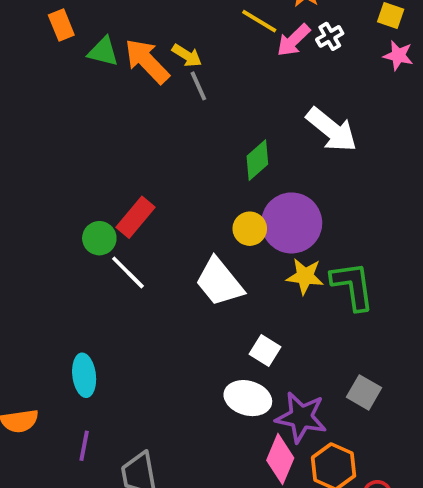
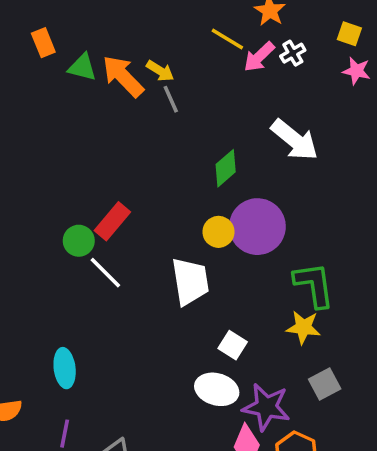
yellow star: (305, 276) -> (303, 327), moved
white trapezoid: (219, 282) -> (190, 281), turned -150
gray square: (364, 392) -> (325, 384), turned 32

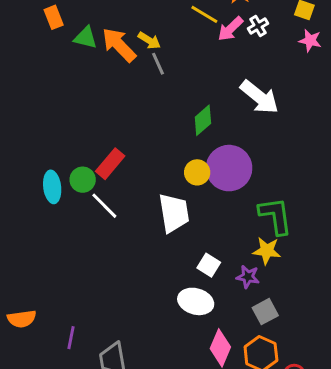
cyan ellipse: (65, 368) -> (52, 187), moved
gray square: (325, 384) -> (265, 312), moved
purple star: (266, 407) -> (248, 277), moved, size x0.6

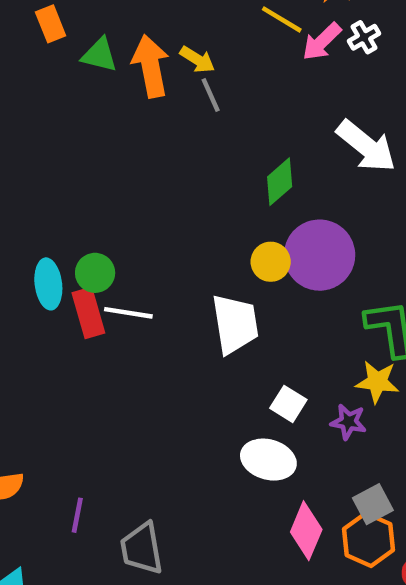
orange arrow: (119, 45) -> (151, 66), turned 33
red rectangle: (110, 164) -> (88, 313), moved, turned -56
white line: (104, 206) -> (128, 313), turned -36
gray square: (265, 312) -> (373, 504), moved

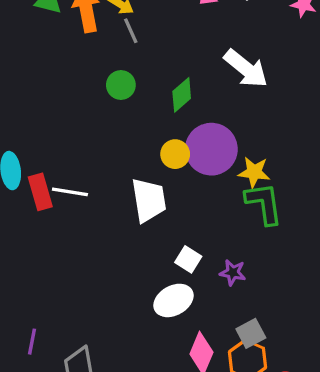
green circle: (95, 273) -> (121, 85), moved
yellow star: (377, 382) -> (254, 172), moved
white ellipse: (268, 460) -> (174, 300), turned -45

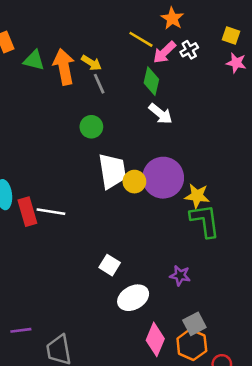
white arrow: (246, 69) -> (161, 114), moved, size x0.7
green diamond: (182, 95) -> (151, 81), moved, turned -36
white trapezoid: (149, 200) -> (112, 171), moved
white square: (188, 259) -> (110, 265), moved
purple line: (32, 342) -> (21, 330), turned 72

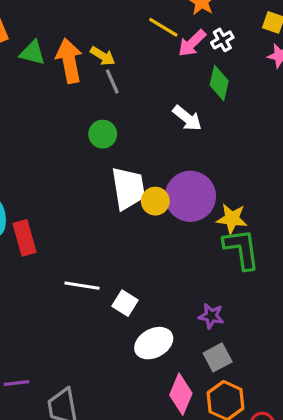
green diamond: (151, 81) -> (219, 83), moved
white line: (51, 212) -> (82, 286), moved
gray square: (194, 324) -> (218, 357), moved

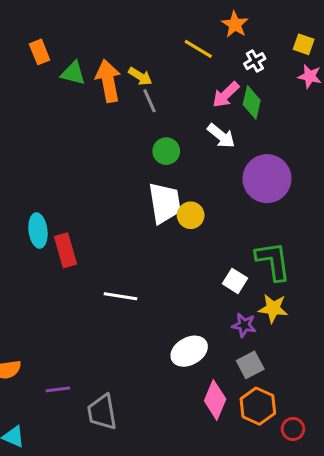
pink arrow: (192, 43) -> (226, 95), moved
green circle: (103, 134) -> (166, 151), moved
purple circle: (190, 196) -> (267, 179), moved
yellow star: (232, 219) -> (273, 308), moved
white square: (125, 303) -> (235, 281), moved

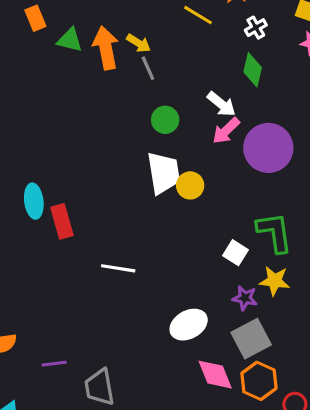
pink arrow: (226, 95) -> (226, 131), moved
gray square: (250, 365) -> (251, 339), size x1.4
pink diamond: (215, 400) -> (215, 375), turned -45

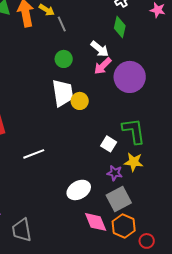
gray line: (148, 68) -> (62, 24), moved
white line: (118, 268) -> (34, 154), turned -30

